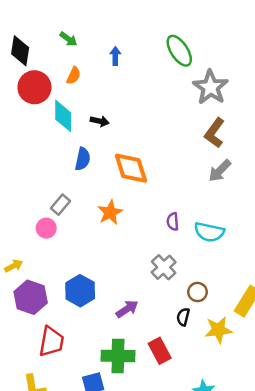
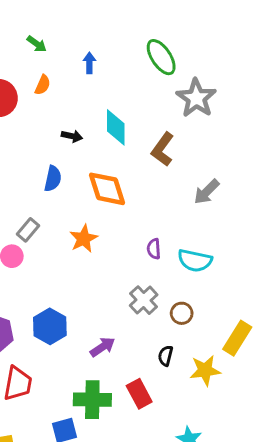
cyan diamond: (63, 116) -> (116, 127), moved
brown L-shape: (214, 133) -> (163, 149), moved
brown circle: (198, 292) -> (182, 313), moved

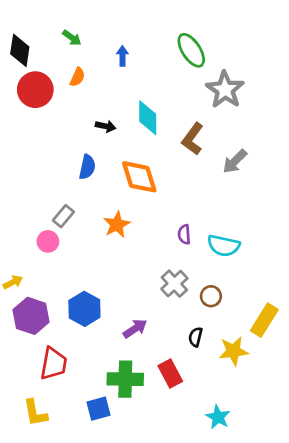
gray arrow: (207, 192) -> (235, 161), moved

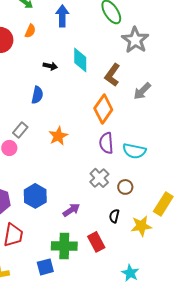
blue arrow: (122, 56) -> (62, 16), size x1.5
orange diamond: (139, 177) -> (103, 109), moved, turned 52
purple semicircle: (184, 234) -> (106, 143), size x1.5

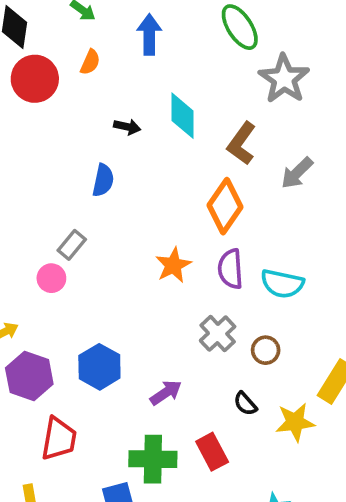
orange star: (58, 136) -> (173, 265), moved
black semicircle: (114, 216) -> (245, 404), turned -56

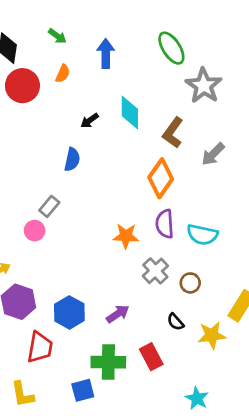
black arrow: (127, 127) -> (90, 121), turned 132
orange star: (173, 265) -> (126, 236), moved, turned 30
blue hexagon: (99, 367) -> (69, 312), moved

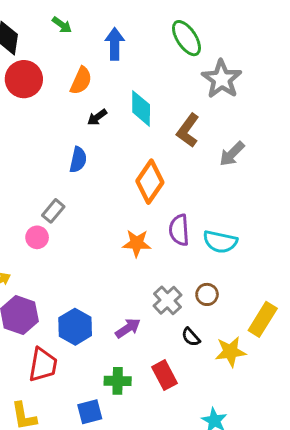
orange semicircle: (63, 74) -> (81, 81), moved, size x1.4
orange diamond: (161, 178) -> (150, 182), moved
gray cross: (155, 271) -> (167, 300), moved
green cross: (108, 362) -> (118, 381), size x0.7

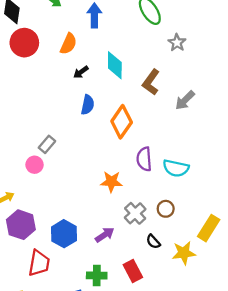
gray star: (222, 79) -> (177, 43), size x0.6
blue semicircle: (78, 160) -> (88, 105), moved
orange star: (137, 243) -> (111, 182), moved

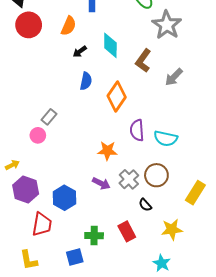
gray star: (177, 43) -> (167, 25), size x1.8
brown circle: (166, 209) -> (156, 175), size x1.5
purple arrow: (105, 235) -> (101, 183), moved, turned 60
yellow star: (184, 253) -> (172, 229), moved

